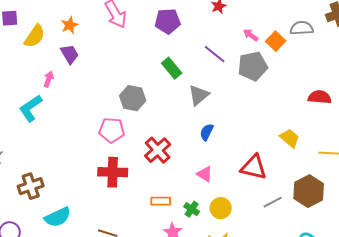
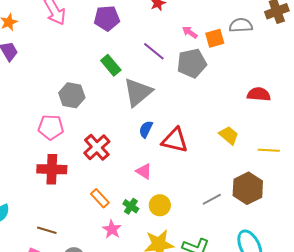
orange square: (276, 41) -> (215, 38), turned 30
gray triangle: (199, 95) -> (138, 92), size x1.4
red triangle: (254, 167) -> (175, 140), moved
orange rectangle: (161, 201) -> (100, 198), turned 48

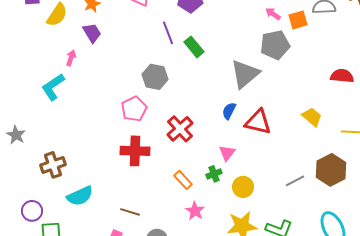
purple line: (154, 51) -> (168, 33), moved, turned 30
gray triangle: (138, 92) -> (245, 74), moved
pink pentagon: (51, 127) -> (134, 109), turned -30
pink triangle: (144, 171) -> (227, 153), turned 36
green cross: (131, 206) -> (214, 174), moved, turned 35

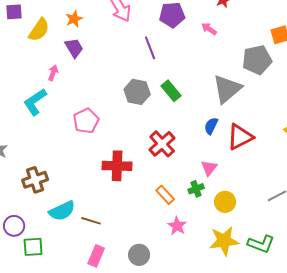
pink arrow: (273, 14) -> (209, 29), moved
green rectangle: (194, 47) -> (171, 91), moved
pink pentagon: (134, 109) -> (86, 121), moved
red triangle: (258, 122) -> (240, 137), turned -40
brown line: (130, 212) -> (91, 221), moved

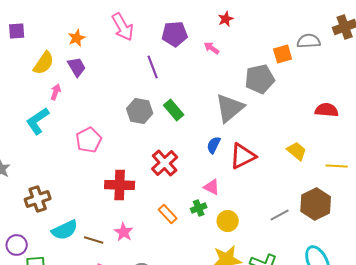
yellow semicircle: (39, 30) -> (44, 63), moved
pink triangle: (209, 168) -> (212, 187), turned -42
pink star: (177, 226) -> (124, 232), moved

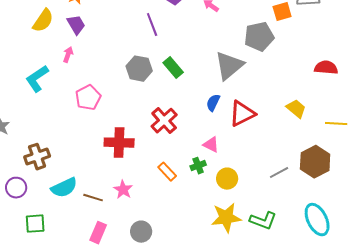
pink arrow: (56, 92) -> (68, 55), moved
purple circle: (17, 245) -> (16, 188), moved

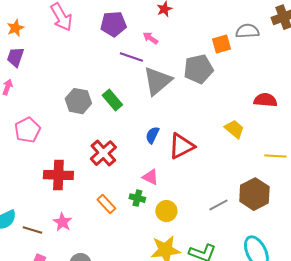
purple trapezoid: (76, 25) -> (15, 57), turned -130
purple line: (152, 25) -> (131, 57), moved, turned -50
gray triangle: (229, 66) -> (157, 81), moved
yellow trapezoid: (296, 109) -> (234, 129), moved
green cross: (198, 166) -> (137, 198), turned 35

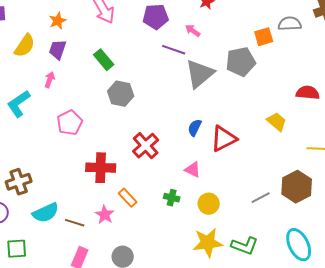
green rectangle: (112, 100) -> (104, 60), moved
green cross: (137, 198) -> (172, 198), moved
orange rectangle: (106, 204) -> (128, 198), moved

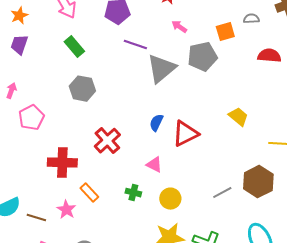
gray semicircle: (290, 24) -> (251, 19), size x0.7
pink arrow: (193, 31) -> (179, 27), moved
green rectangle: (104, 60) -> (74, 47), moved
pink arrow: (50, 80) -> (11, 91), moved
red semicircle: (308, 93) -> (269, 56), moved

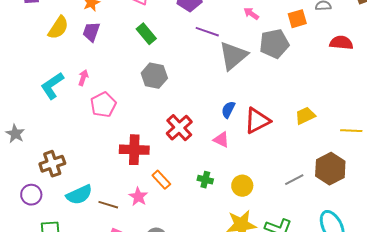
yellow trapezoid: (238, 117) -> (305, 116), moved, turned -65
pink triangle: (154, 165) -> (221, 140), moved

